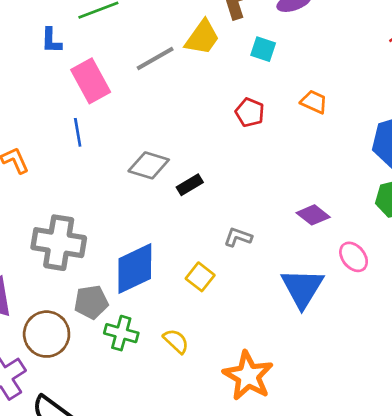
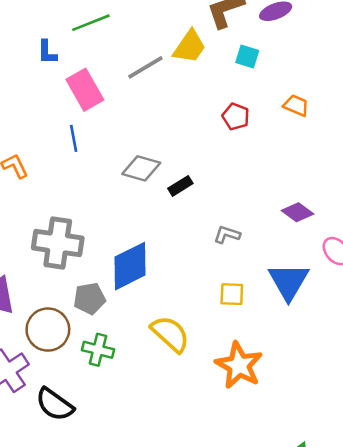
yellow square: (200, 277) -> (232, 294), moved, turned -35
green cross: (121, 333) -> (98, 350), moved
yellow semicircle: (176, 341) -> (170, 334), size x1.6

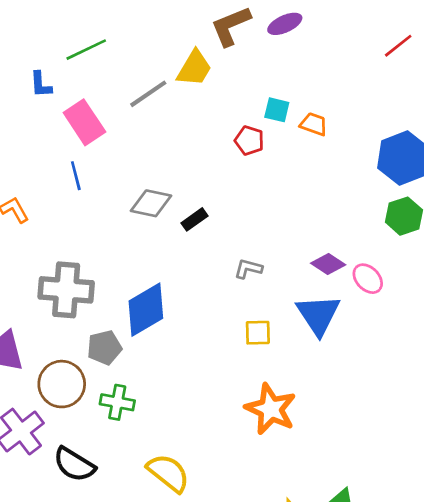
cyan square: (247, 57) -> (277, 110), moved
purple diamond: (297, 212) -> (328, 264), moved
yellow semicircle: (170, 334) -> (168, 473), moved

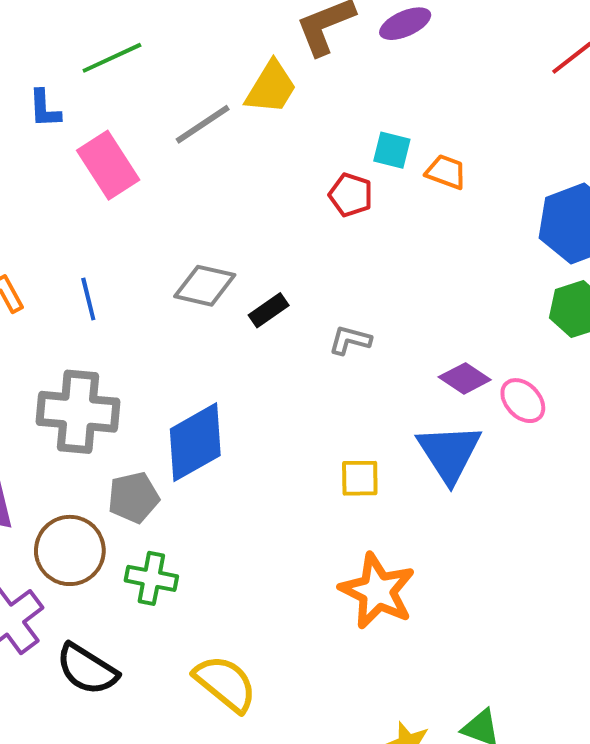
blue line: (76, 176) -> (88, 299), moved
gray L-shape: (248, 269) -> (350, 340), moved

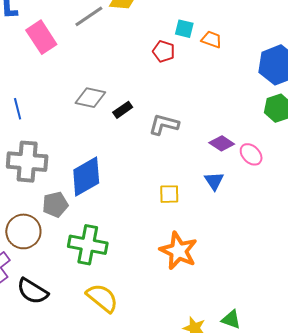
blue line: (88, 299) -> (18, 109), moved
gray L-shape: (350, 340) -> (164, 125), size x1.4
blue triangle: (449, 453) -> (214, 181), size x0.6
green cross: (151, 578) -> (88, 245), moved, size x1.5

